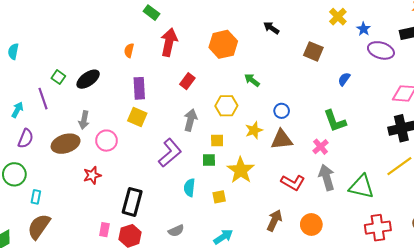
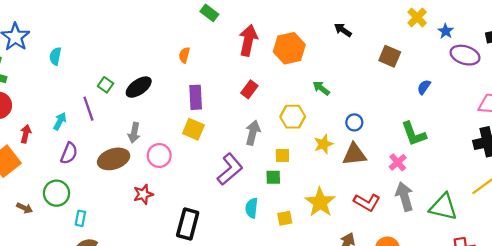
red arrow: (169, 42) -> (248, 40), moved
yellow star: (241, 170) -> (320, 202), moved

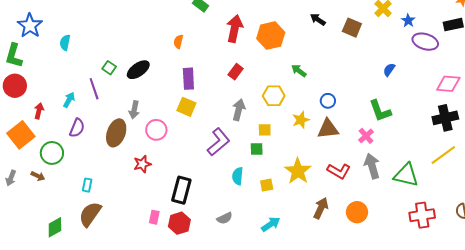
brown square: (390, 56) -> (352, 28), moved
brown ellipse: (114, 159) -> (116, 133), turned -52
green circle: (56, 193) -> (52, 153), moved

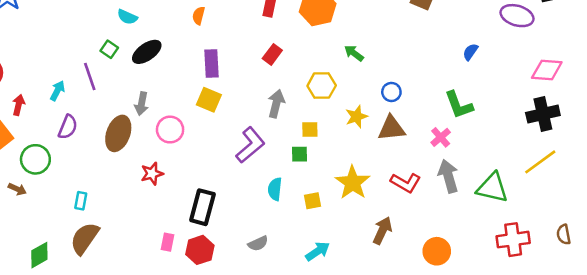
cyan semicircle: (65, 43) -> (127, 17), moved, turned -77
orange circle: (357, 212) -> (437, 251), moved

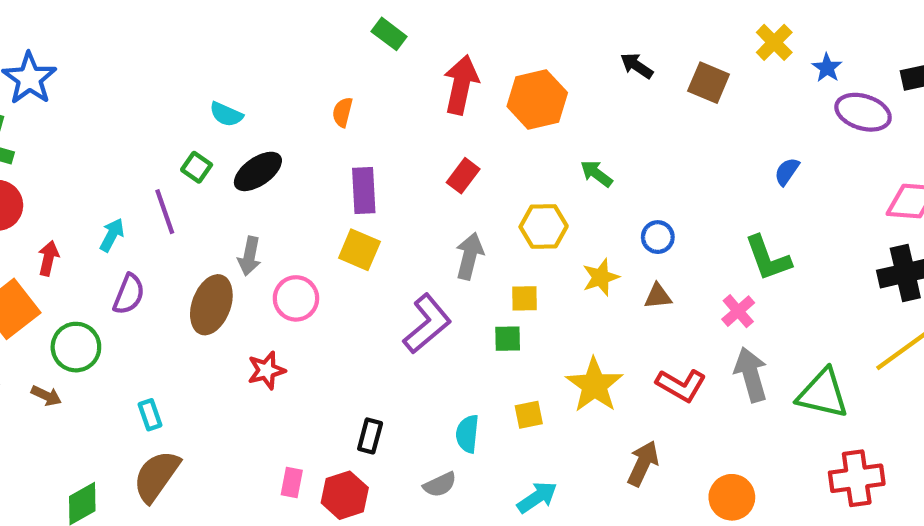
brown triangle: (391, 128) -> (658, 296), size x0.6
cyan semicircle: (275, 189) -> (467, 434), moved
cyan rectangle: (81, 201) -> (150, 415), turned -30
black rectangle: (202, 207) -> (370, 436), moved, size x0.6

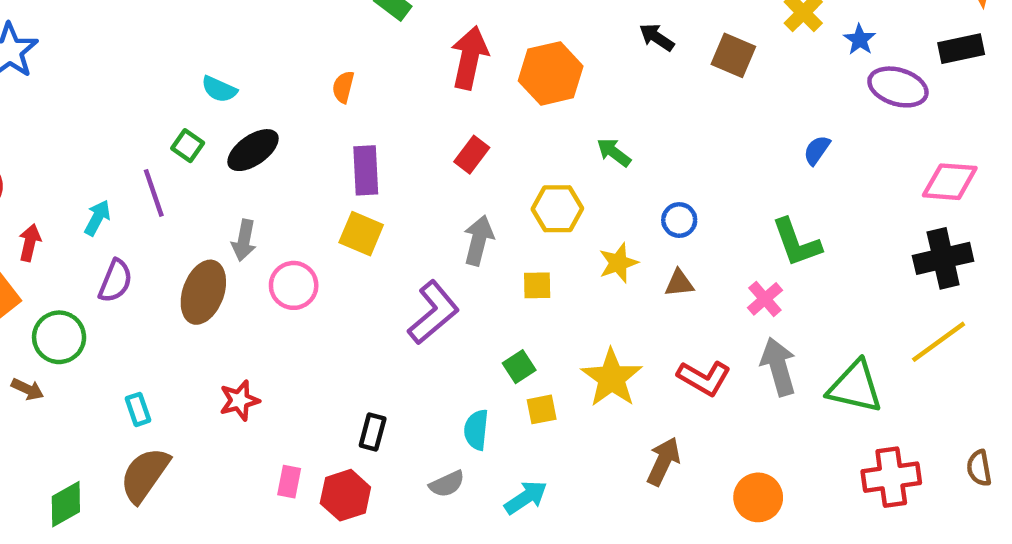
green square: (508, 339) -> (519, 367), moved, turned -32
red star: (266, 370) -> (239, 400), moved
cyan arrow: (537, 497) -> (526, 497), moved

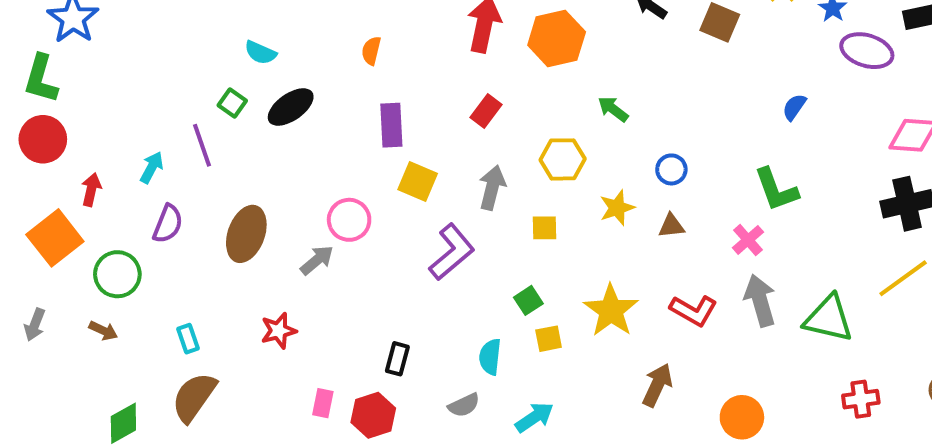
yellow square: (361, 234) -> (418, 182), moved
gray arrow: (244, 240) -> (317, 260), moved, turned -141
pink circle: (294, 285) -> (349, 220), moved
brown arrow: (27, 389) -> (103, 331), moved
red cross: (891, 477) -> (861, 399), size x0.7

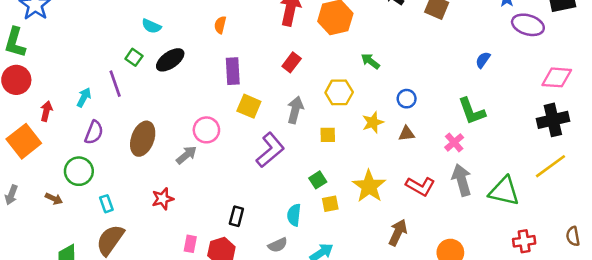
green circle: (117, 274) -> (79, 171), moved

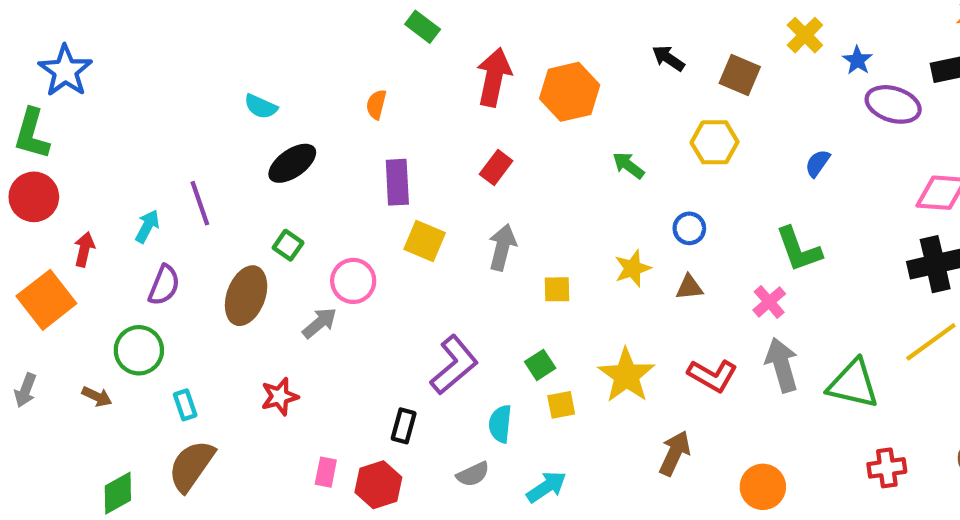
green square: (134, 57) -> (288, 245), moved
yellow hexagon: (339, 92) -> (715, 142), moved
purple L-shape: (270, 150) -> (454, 365), moved

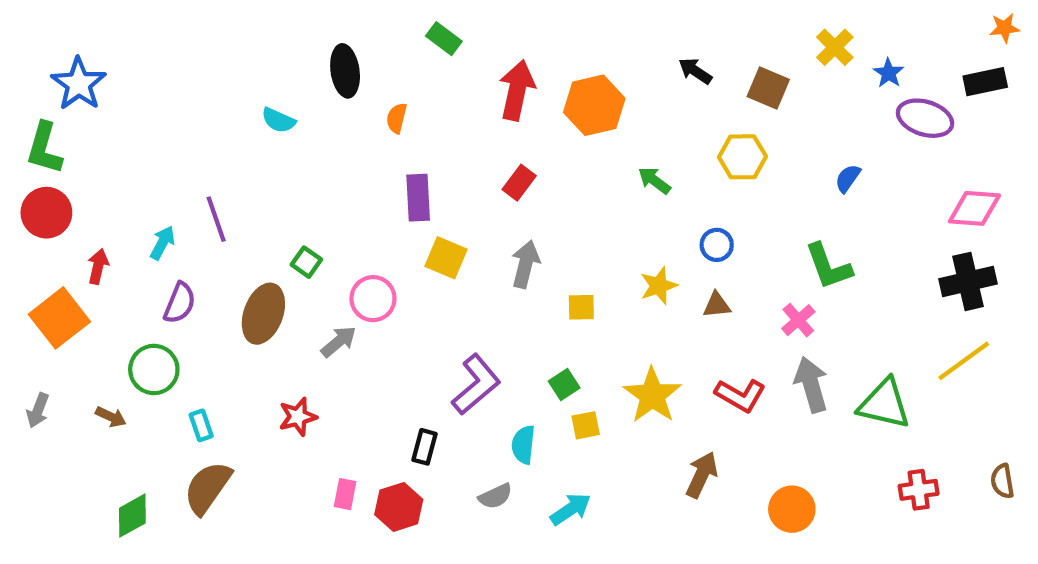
black ellipse: (292, 163) -> (345, 71), moved, turned -63

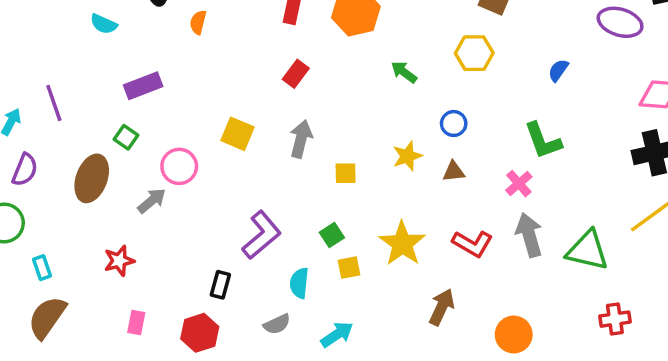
purple rectangle: (418, 198) -> (143, 86), moved, turned 72
pink rectangle: (345, 494) -> (136, 322), moved

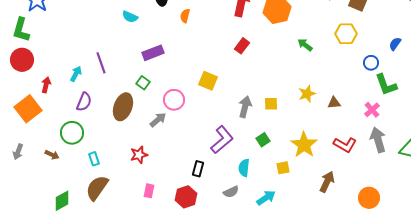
blue circle: (454, 123) -> (371, 63), moved
gray arrow: (301, 139) -> (245, 107), moved
yellow square: (349, 268) -> (283, 168), moved

